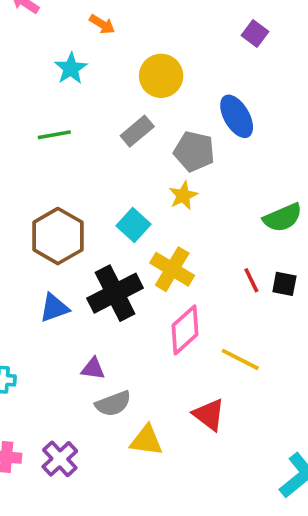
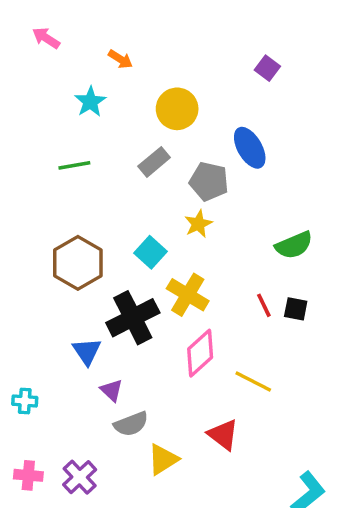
blue triangle: (54, 308) -> (87, 351), moved, turned -44
purple triangle: (93, 369) -> (112, 390), turned 35
yellow triangle: (146, 440) -> (163, 459), turned -40

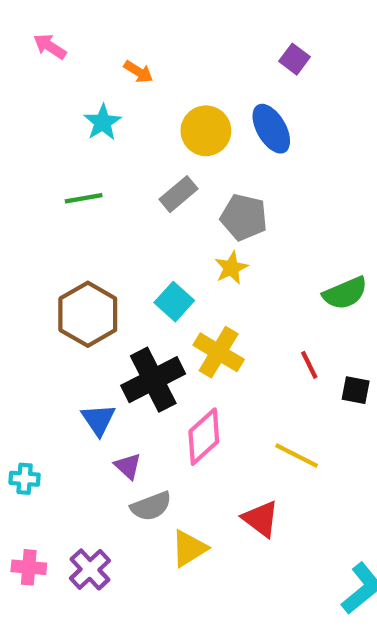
purple square: (267, 68) -> (294, 59), moved
blue ellipse: (250, 148) -> (271, 129), moved
black square: (296, 309) -> (356, 390), moved
pink diamond: (200, 353) -> (204, 437), moved

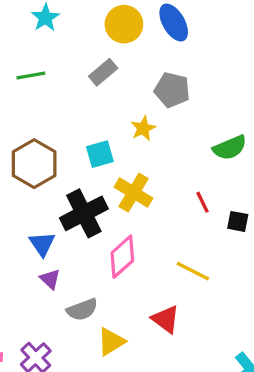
gray pentagon: (244, 217) -> (172, 90), moved
cyan square: (174, 302) -> (100, 154), turned 32
purple triangle: (128, 466) -> (50, 279), moved

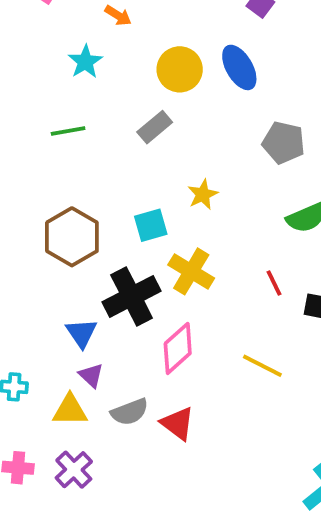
gray pentagon: (172, 90) -> (284, 143), moved
red triangle: (166, 319) -> (178, 423), moved
yellow triangle: (111, 342) -> (70, 410), moved, turned 32

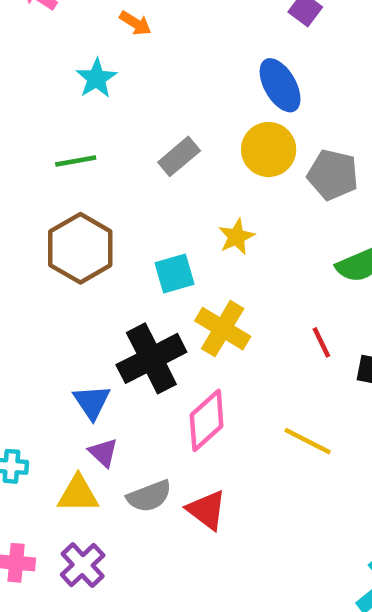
yellow circle: (180, 69) -> (269, 150), moved
brown hexagon: (72, 237) -> (80, 248), moved

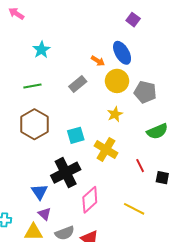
orange arrow: (135, 23) -> (98, 61), moved
yellow star: (236, 237) -> (115, 114), moved
yellow cross: (223, 329) -> (106, 149), moved

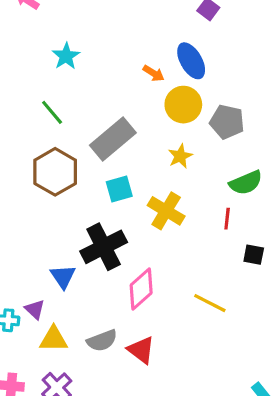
gray rectangle: (78, 84) -> (113, 139), moved, size x1.6
green line: (32, 86) -> (52, 112), turned 60
red line: (140, 166) -> (227, 219), moved, turned 32
purple triangle: (45, 214) -> (35, 309), moved

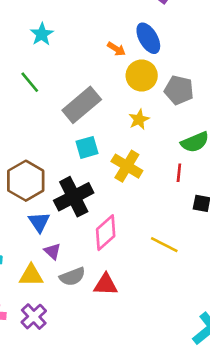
brown hexagon: (55, 172) -> (26, 181), moved
purple triangle: (35, 309) -> (52, 251), moved
red triangle: (141, 350) -> (106, 285), turned -35

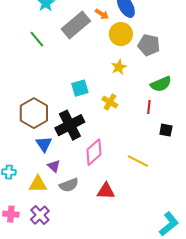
gray rectangle: (82, 105) -> (76, 25), moved
yellow cross: (127, 166) -> (110, 102), size x0.7
red triangle: (106, 285) -> (106, 191), moved

